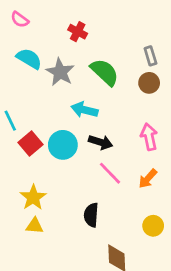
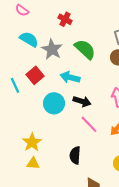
red square: (30, 144) -> (35, 75), moved

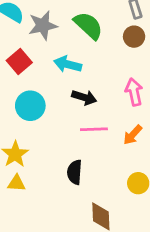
gray star: (52, 49) -> (43, 26), turned 30
cyan circle: (54, 103) -> (30, 106), moved
pink line: (89, 124) -> (94, 129), turned -48

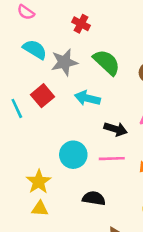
black arrow: (84, 97) -> (116, 129), moved
cyan circle: (30, 106) -> (73, 155), moved
black semicircle: (75, 172) -> (94, 198), turned 95

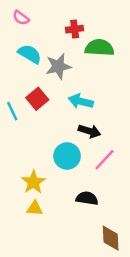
red cross: (81, 24) -> (75, 29), turned -35
green semicircle: (107, 62) -> (99, 48), moved, turned -40
black arrow: (116, 129) -> (89, 131), moved
pink line: (112, 159) -> (104, 160), turned -45

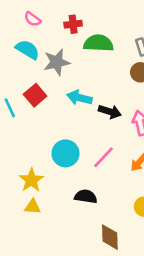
pink semicircle: (21, 18) -> (33, 19), moved
black arrow: (89, 131) -> (110, 112), moved

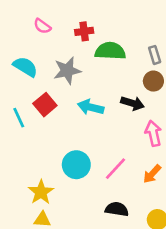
cyan semicircle: (28, 50) -> (25, 67), moved
black arrow: (110, 112) -> (132, 103), moved
black semicircle: (86, 196) -> (117, 209), moved

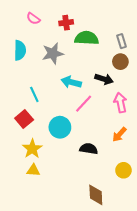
cyan semicircle: (25, 67) -> (20, 50), turned 60
red square: (45, 105) -> (24, 119), moved
cyan line: (19, 118) -> (34, 94), moved
pink line: (115, 169) -> (84, 104), moved
black semicircle: (117, 209) -> (89, 149), moved

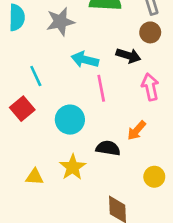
pink line: (84, 104) -> (101, 88), turned -54
orange arrow: (119, 134) -> (137, 130), moved
yellow star: (32, 149) -> (73, 167), moved

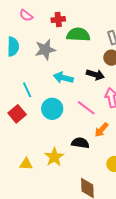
pink line: (101, 88) -> (86, 108), moved, turned -42
cyan circle: (70, 120) -> (52, 109), moved

